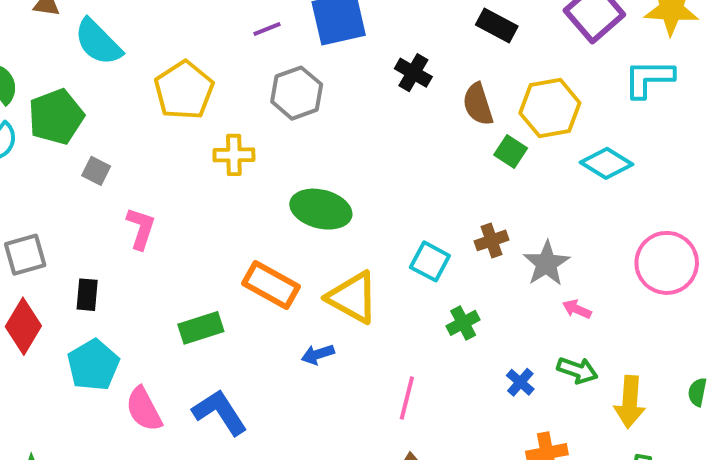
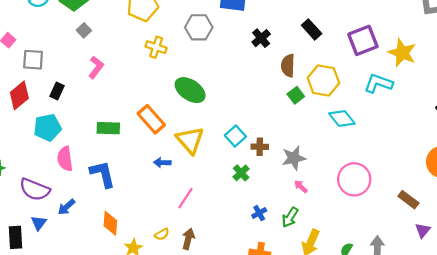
brown cross: (492, 240) -> (260, 147), moved
green cross: (463, 323) -> (241, 173), turned -35
green arrow: (577, 370) -> (290, 217), turned 84
pink line: (407, 398) -> (186, 198), moved

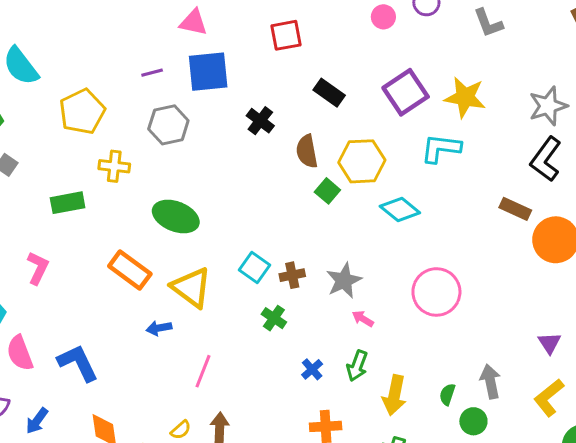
pink L-shape: (96, 67) -> (38, 268), moved
green rectangle: (108, 128) -> (68, 203), moved
brown rectangle: (408, 200) -> (515, 209), moved

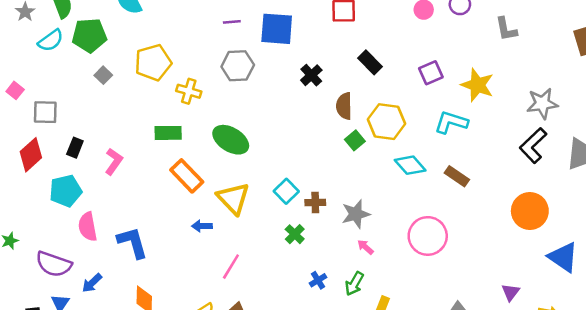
purple square: (406, 92) -> (431, 73), size x0.7
yellow pentagon: (82, 112) -> (153, 63), moved
green rectangle: (68, 203) -> (168, 133), moved
brown rectangle: (515, 209) -> (457, 176), moved

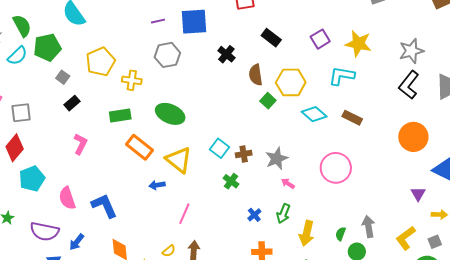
black rectangle: (75, 148) -> (72, 103), moved, turned 35
cyan pentagon: (66, 191) -> (32, 179), moved
purple triangle: (511, 292) -> (418, 194), moved

